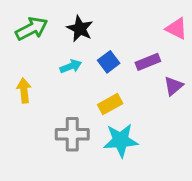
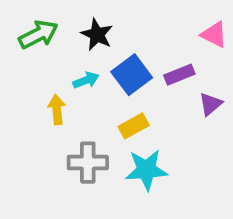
blue square: (109, 62) -> (132, 75), size x1.5
yellow arrow: (24, 90) -> (57, 110), moved

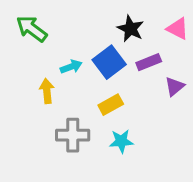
green arrow: (38, 34) -> (32, 29), turned -116
black star: (97, 34) -> (130, 29), moved
cyan star: (146, 170) -> (121, 141), size x0.7

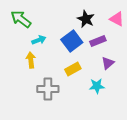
cyan arrow: (71, 67) -> (39, 40), moved
purple triangle: (175, 86) -> (108, 63), moved
cyan star: (121, 141) -> (97, 86), moved

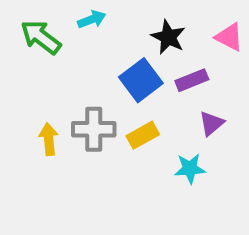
cyan arrow: (39, 40) -> (92, 19), moved
yellow arrow: (31, 60) -> (49, 139), moved
gray cross: (48, 89) -> (94, 129), moved

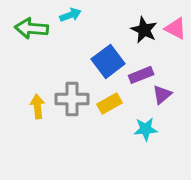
green arrow: (41, 37) -> (31, 28), turned -32
black star: (168, 37) -> (144, 30), moved
purple rectangle: (192, 80) -> (141, 75), moved

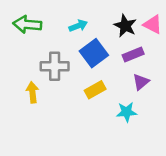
cyan arrow: (70, 15) -> (78, 26), moved
purple rectangle: (141, 75) -> (133, 54), moved
gray cross: (72, 99) -> (55, 66), moved

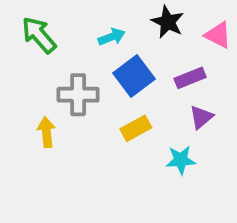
green arrow: (27, 24) -> (39, 35), turned 44
black star: (125, 26) -> (168, 22), moved

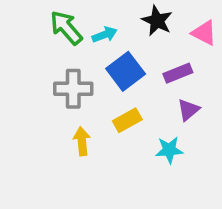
green arrow: (39, 35) -> (66, 28), moved
yellow arrow: (46, 132) -> (82, 141), moved

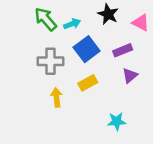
cyan star: (169, 150) -> (117, 121), moved

